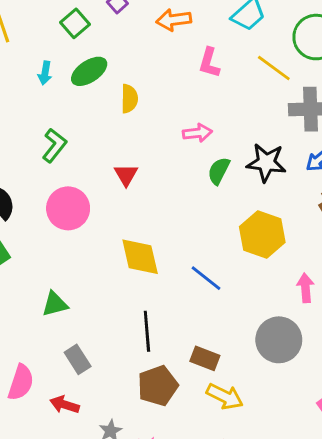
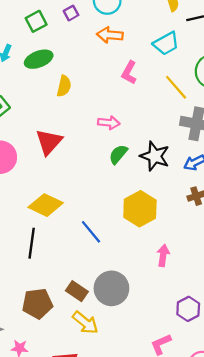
red triangle: (126, 175) -> (49, 142), size x1.5
yellow diamond: (140, 257) -> (46, 205), turned -64
black line: (147, 331) -> (32, 243), moved
gray circle: (279, 340) -> (111, 288), moved

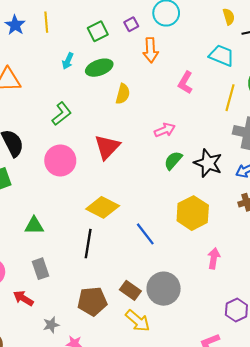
orange arrow: (110, 35) -> (151, 50), moved, turned -100
cyan trapezoid: (166, 43) -> (222, 55), turned -130
yellow line: (176, 87) -> (230, 98), turned 55
pink arrow: (109, 123) -> (165, 130), turned -30

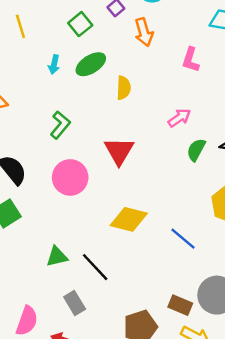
black line: (88, 244) -> (95, 267), moved, turned -40

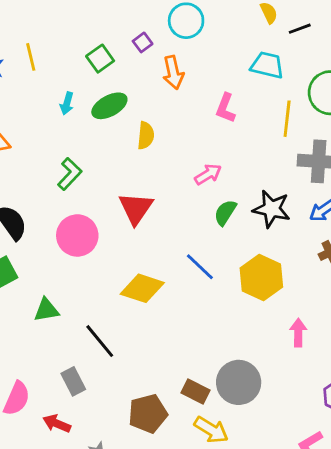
blue line: (183, 239) -> (200, 267), moved
green triangle: (57, 257) -> (46, 310), moved

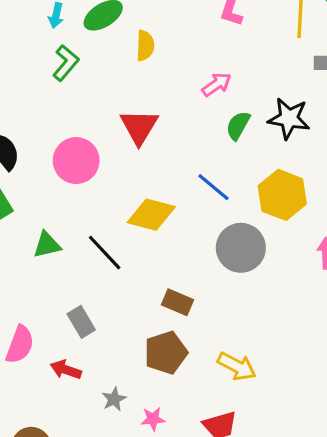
green L-shape: (70, 174) -> (66, 63), moved
black line: (100, 341) -> (105, 253), moved
gray circle: (239, 382) -> (241, 248), moved
brown rectangle: (196, 391) -> (178, 302), moved

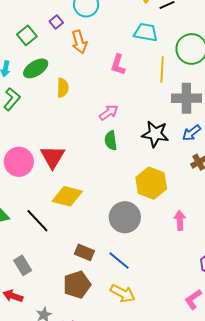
green semicircle: (238, 126) -> (111, 140), moved, turned -36
red triangle: (139, 127) -> (52, 157), moved
blue line: (214, 187) -> (119, 261), moved

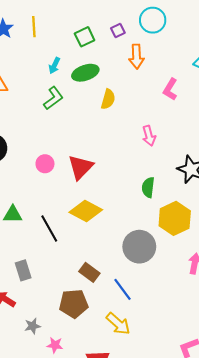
pink arrow: (109, 112) -> (149, 136), turned 96
green semicircle: (111, 140) -> (148, 187), moved
pink circle: (19, 162) -> (45, 164), size x0.6

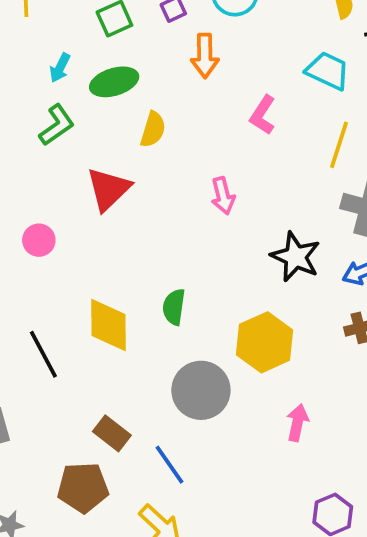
red triangle: (80, 167) -> (108, 189), moved
green semicircle: (148, 187) -> (174, 307), moved
yellow diamond: (86, 211) -> (108, 325), turned 60

